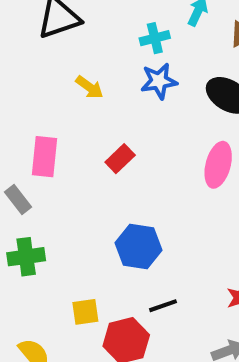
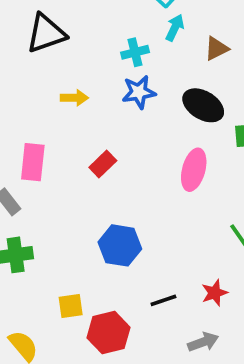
yellow arrow: (89, 87) -> (74, 98), turned -36
black line: (163, 306) -> (163, 300), moved

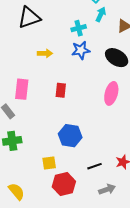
red rectangle: (103, 164) -> (61, 90), turned -40
yellow square: (71, 306) -> (49, 163), moved
gray arrow: (203, 342) -> (107, 189), moved

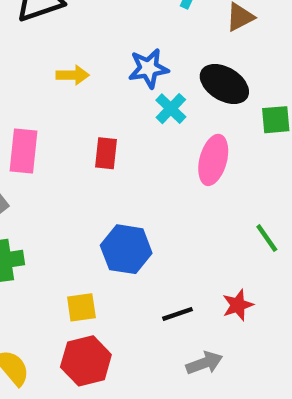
cyan cross: (79, 28) -> (171, 109), moved, turned -32
red hexagon: (64, 184) -> (86, 361), moved

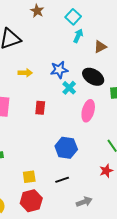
blue hexagon: (126, 249) -> (66, 148), moved
red star: (238, 305) -> (106, 171), moved
black line: (178, 314) -> (62, 180), moved

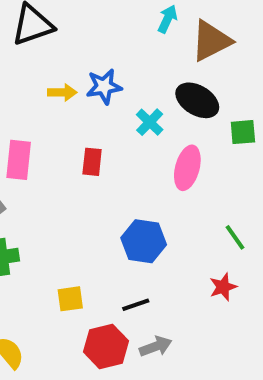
brown triangle: (100, 47) -> (211, 41), size x1.6
blue star: (59, 70) -> (104, 86), moved
red hexagon: (31, 201) -> (106, 346), moved
gray arrow: (84, 202) -> (156, 346), moved

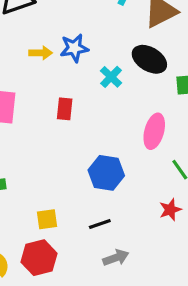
pink ellipse: (187, 168) -> (154, 131), moved
red hexagon: (106, 346) -> (39, 258), moved

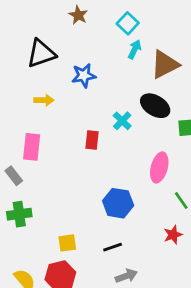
blue star: (74, 48) -> (84, 75), moved
yellow arrow: (41, 53) -> (44, 100), moved
red rectangle: (65, 109) -> (92, 140), moved

